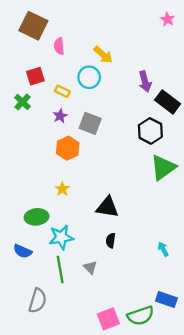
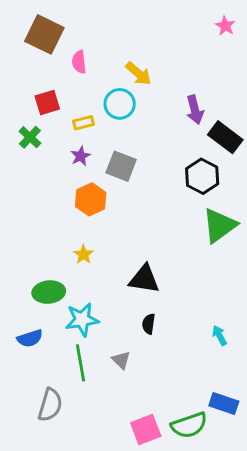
yellow rectangle: (62, 91) -> (83, 123), turned -40
blue semicircle: (23, 251) -> (30, 338), turned -42

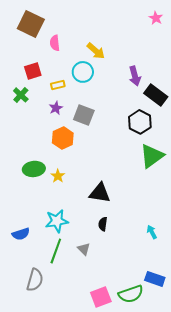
green ellipse: (49, 292) -> (34, 169), moved
green line: (81, 363) -> (56, 251), turned 30

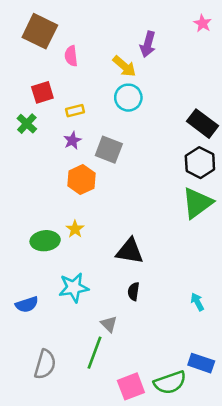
cyan circle: (83, 72) -> (128, 98), moved
purple arrow: (135, 76) -> (148, 44), moved, turned 30
black hexagon: (140, 122) -> (200, 163), moved
green ellipse: (34, 169) -> (45, 241), moved
green line: (56, 251) -> (94, 353), moved

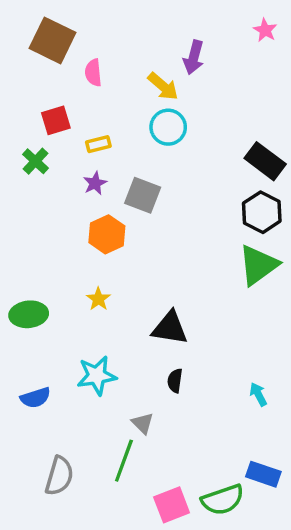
green ellipse: (45, 241) -> (29, 314), moved

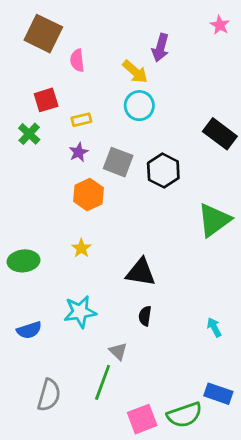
black hexagon: (262, 212) -> (163, 171), moved

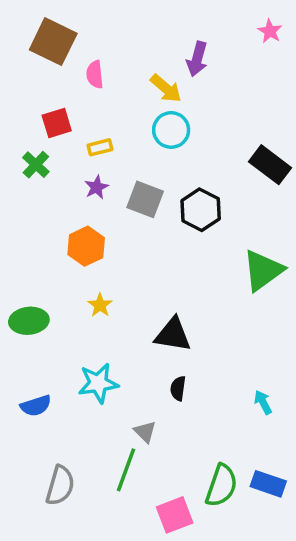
orange hexagon: (88, 195) -> (86, 246), moved
green semicircle: (185, 415) -> (221, 486), moved, turned -52

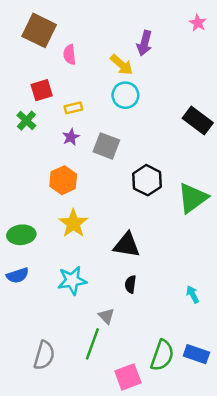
black hexagon: (201, 210) -> (147, 180), moved
yellow star: (100, 305) -> (73, 223), size x1.6
blue semicircle: (36, 406) -> (18, 275), moved

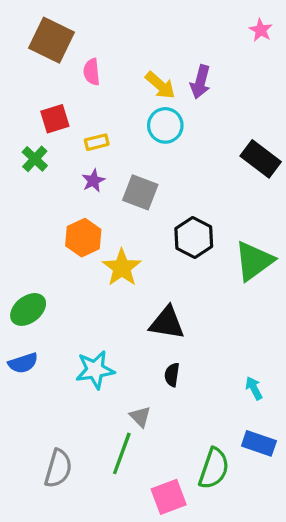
purple arrow: (144, 43) -> (200, 82), moved
yellow star: (73, 223) -> (122, 268), moved
green ellipse: (21, 235) -> (28, 309), turned -32
blue rectangle: (196, 354) -> (259, 443), moved

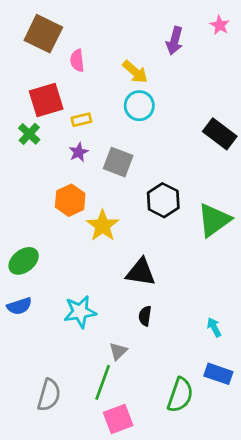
purple arrow: (200, 82) -> (175, 41), moved
red square: (55, 119) -> (46, 100), size x1.4
gray triangle: (140, 417) -> (118, 351), turned 30
pink square: (169, 497) -> (118, 419), moved

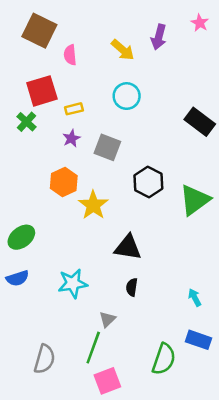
yellow arrow: (135, 72) -> (123, 50), moved

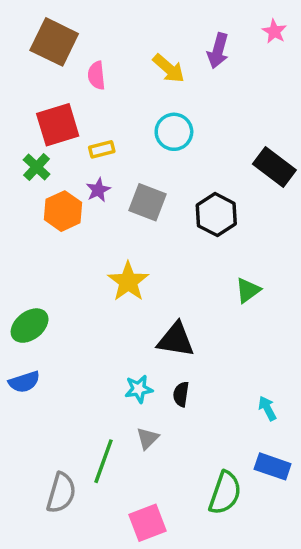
orange hexagon: (64, 182) -> (63, 211), moved
black hexagon: (148, 182) -> (216, 215), moved
green triangle: (195, 200) -> (248, 290), moved, size x0.6
cyan star: (73, 283) -> (139, 389), moved, size x0.7
green line: (93, 348) -> (104, 461), moved

